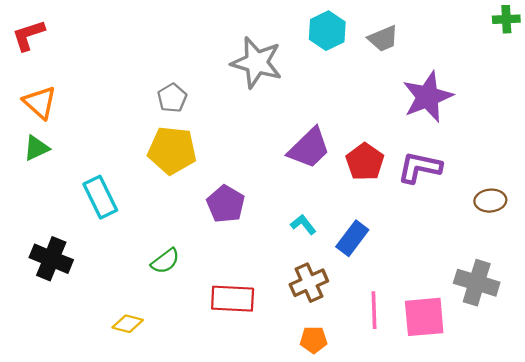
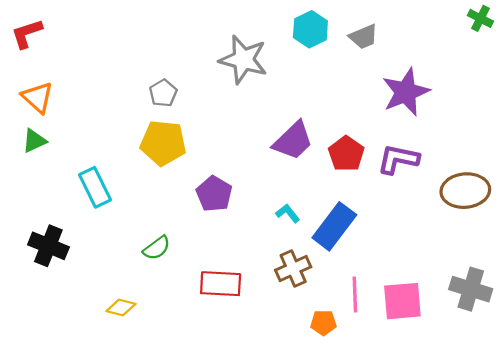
green cross: (506, 19) -> (480, 18), turned 30
brown ellipse: (490, 201) -> (465, 191), size x1.6
blue rectangle: (352, 238) -> (334, 226), size x1.4
gray cross: (477, 283) -> (471, 289), moved
orange pentagon: (314, 340) -> (323, 323), moved

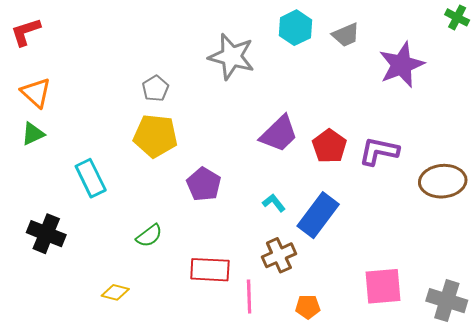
purple star: (406, 92) -> (402, 65), moved
gray cross: (471, 289) -> (447, 301), moved
pink line: (355, 295) -> (249, 296), moved

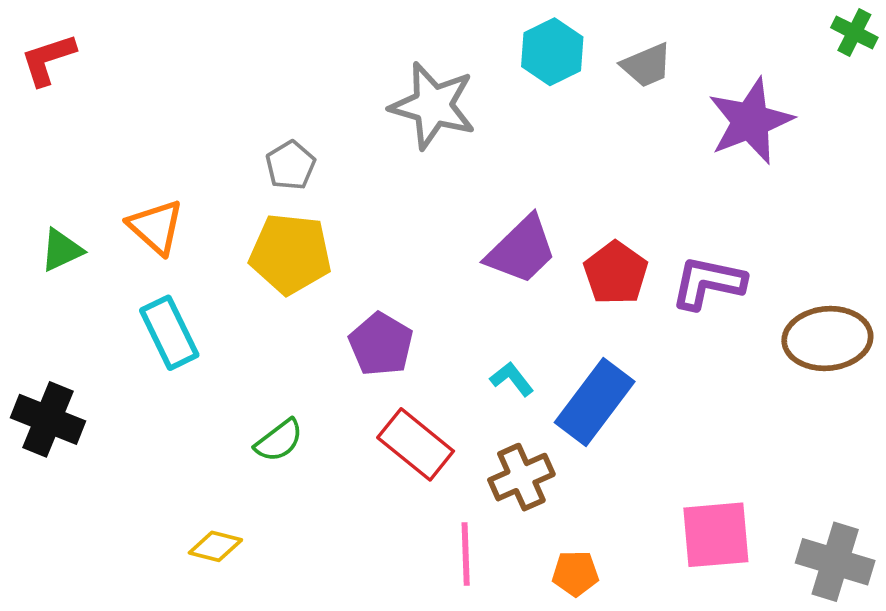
orange triangle: (36, 93) -> (156, 227), moved
black cross: (46, 234) -> (48, 419), moved
red rectangle: (210, 270) -> (416, 444), moved, turned 36

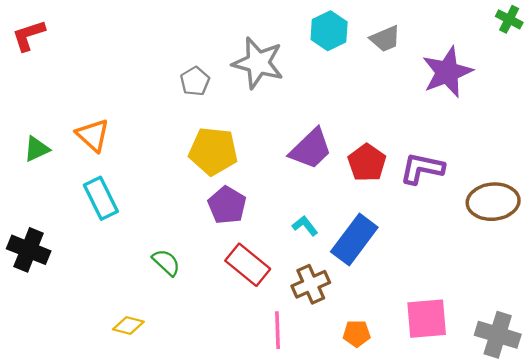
gray pentagon: (291, 165) -> (195, 81), moved
yellow pentagon: (291, 254) -> (213, 151), moved
green semicircle: (279, 441) -> (166, 262), turned -100
orange pentagon: (575, 573) -> (357, 334), moved

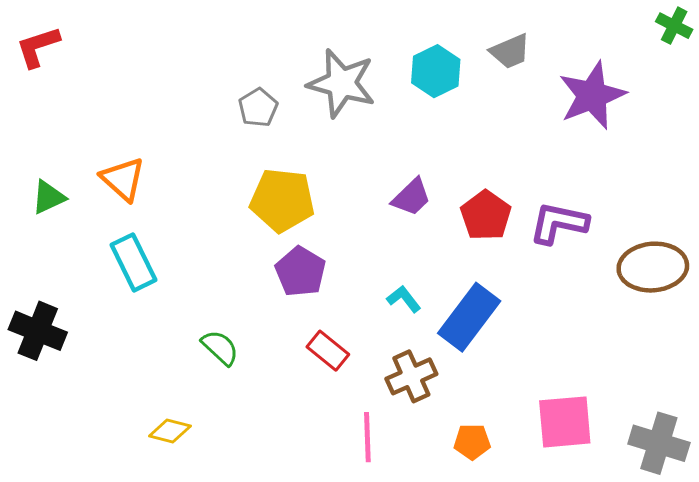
cyan hexagon: (329, 31) -> (436, 71), moved
purple trapezoid: (311, 149) -> (411, 197), size x0.7
red rectangle: (248, 265) -> (328, 351), size x0.7

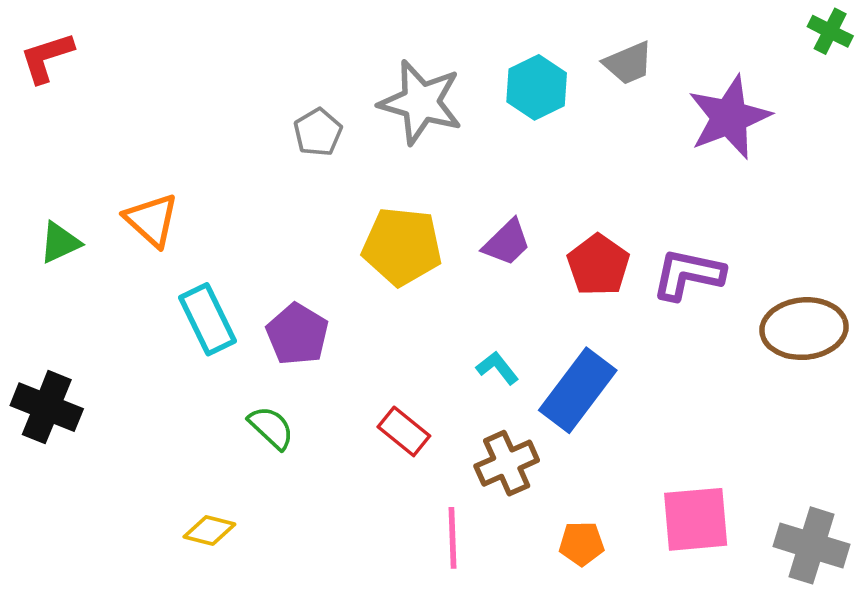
yellow pentagon: (282, 200) -> (402, 246), moved
cyan rectangle: (133, 262) -> (208, 319), moved
purple pentagon: (301, 272) -> (297, 334), moved

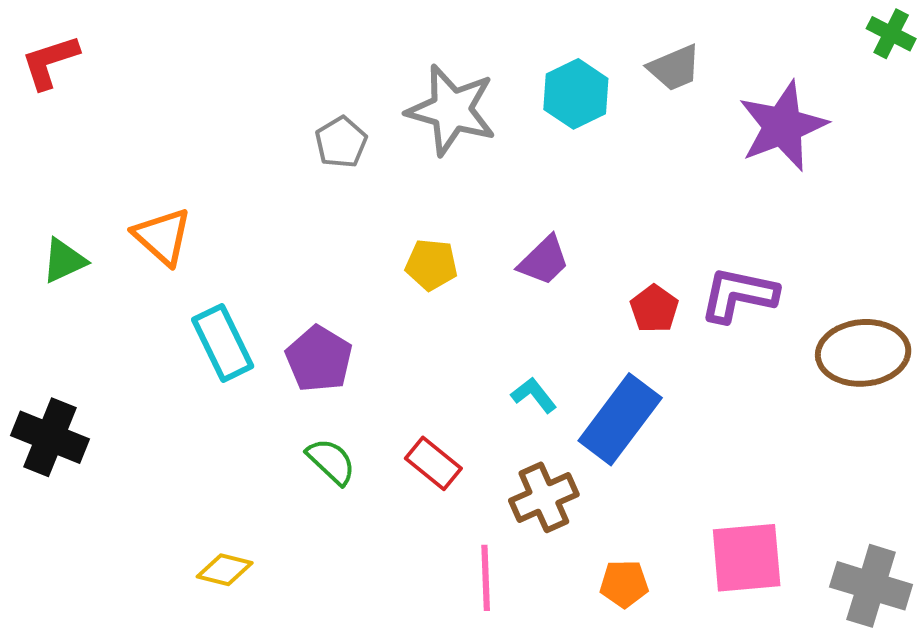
yellow pentagon: (402, 246) -> (431, 265), size x0.6
red pentagon: (598, 265) -> (654, 309), moved, size x0.7
green semicircle: (271, 428) -> (331, 461), moved

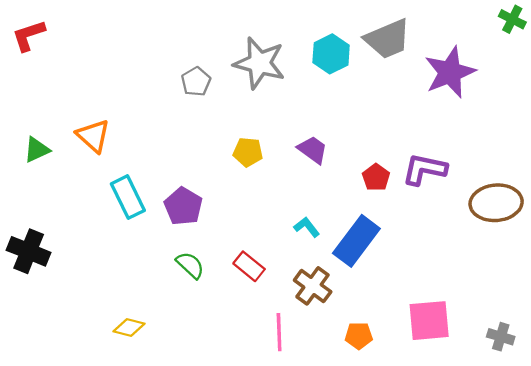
gray trapezoid: (674, 68) -> (388, 39), size x1.5
purple trapezoid: (544, 261) -> (313, 150), turned -100
brown cross: (544, 497) -> (313, 286), turned -30
gray cross: (871, 586) -> (501, 337), size x0.6

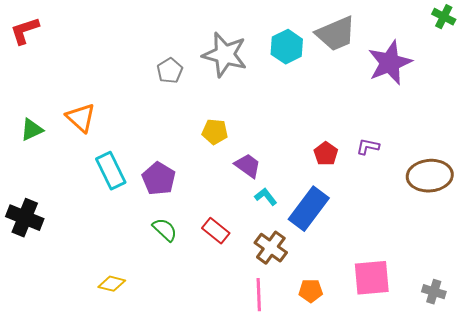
purple trapezoid: (313, 150) -> (248, 166), moved
purple L-shape: (425, 169) -> (368, 147), size x0.6
pink line: (279, 332) -> (259, 295), moved

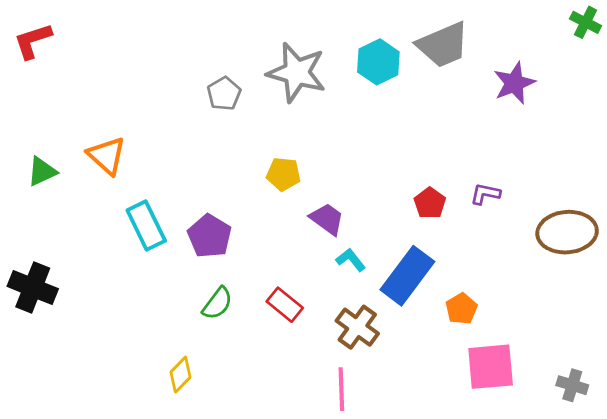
purple star: (390, 63) -> (514, 83), size x0.7
green semicircle: (165, 230) -> (217, 303), turned 84
yellow diamond: (112, 284) -> (180, 375), moved, turned -60
orange pentagon: (311, 291) -> (461, 309), moved, turned -30

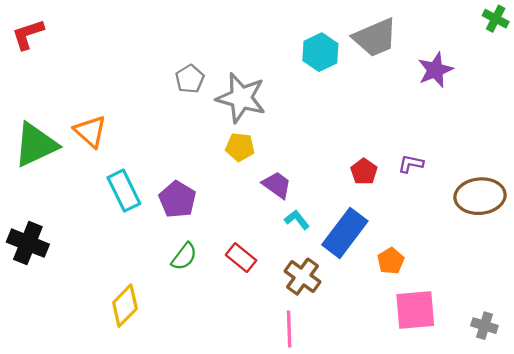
gray star: (297, 72) -> (241, 98), moved
green triangle: (42, 171) -> (36, 145), size x1.8
yellow diamond: (180, 375) -> (125, 306), moved, size x1.4

